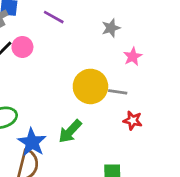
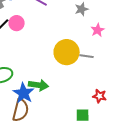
red star: (133, 120) -> (100, 96), moved
green arrow: (70, 131) -> (39, 85), moved, turned -126

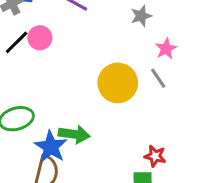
gray line: (87, 56) -> (158, 78), moved, turned 48
red star: (100, 96) -> (155, 156), moved

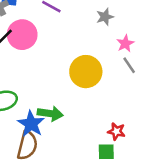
pink circle: (40, 38) -> (22, 35), size x1.5
gray line: (158, 78) -> (129, 65), moved

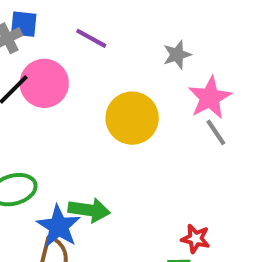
pink star: (125, 44) -> (210, 98), size x1.5
yellow circle: (86, 72) -> (132, 118), moved

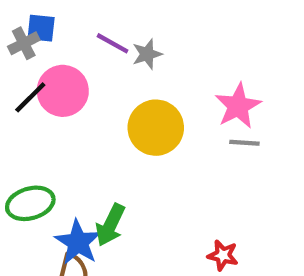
gray star: (177, 55) -> (147, 54), moved
gray line: (216, 132) -> (244, 143), turned -52
green arrow: (89, 210) -> (110, 225), turned 108

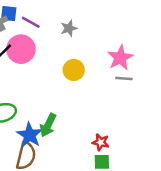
purple line: (112, 43) -> (31, 22), moved
yellow circle: (156, 128) -> (74, 70), size x0.7
red star: (223, 255) -> (101, 142), moved

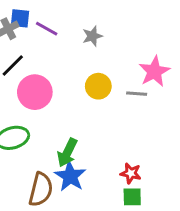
pink circle: (21, 49) -> (35, 92), moved
gray line: (124, 79) -> (137, 94), moved
blue star: (30, 135) -> (70, 176), moved

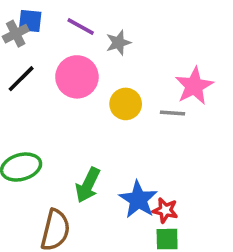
purple line: (47, 29) -> (81, 26), moved
pink circle: (35, 92) -> (77, 77), moved
blue star: (70, 176) -> (138, 199), moved

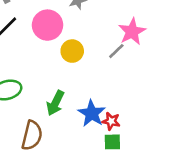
yellow circle: (126, 104) -> (72, 51), moved
gray line: (172, 113) -> (116, 51), turned -48

